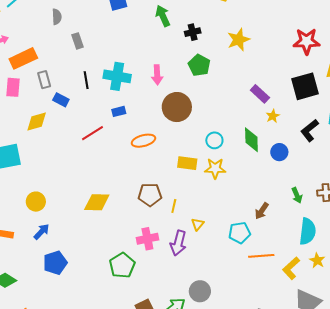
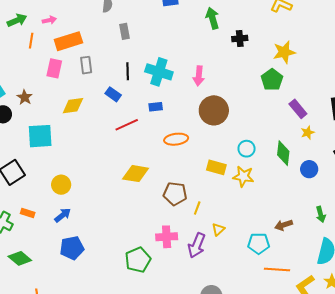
green pentagon: (199, 65) -> (272, 80), moved
blue rectangle: (61, 100) -> (113, 94), moved
yellow diamond: (97, 202) -> (136, 174), moved
brown arrow: (262, 211) -> (284, 225), turned 30

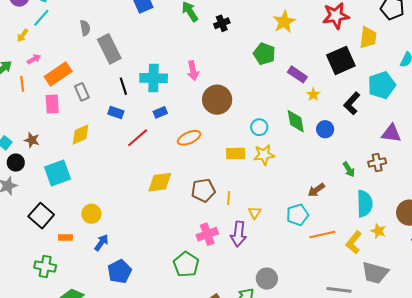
gray rectangle: (125, 31) -> (109, 49), size x1.8
yellow star: (284, 52) -> (284, 22), moved
orange rectangle: (28, 213) -> (65, 237), moved

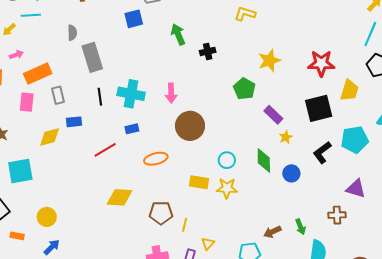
cyan line: (41, 18) -> (31, 15), turned 36
blue rectangle: (116, 112) -> (74, 122), moved, turned -35
green arrow: (349, 169) -> (301, 227), moved

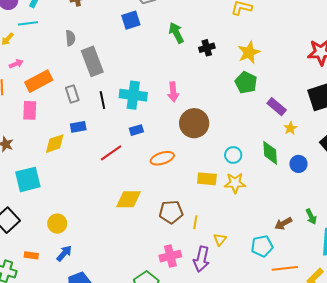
yellow star: (269, 61) -> (249, 52), moved
gray rectangle: (58, 95) -> (72, 94), moved
orange rectangle: (17, 236) -> (31, 255), moved

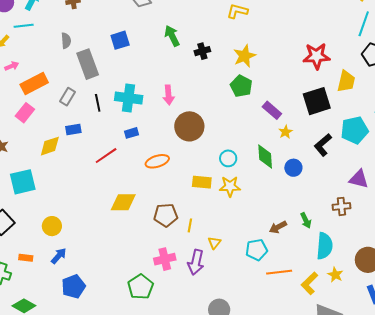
blue square: (131, 20) -> (120, 40), moved
gray rectangle: (72, 94) -> (68, 97), turned 48
pink rectangle: (30, 110) -> (25, 113), turned 36

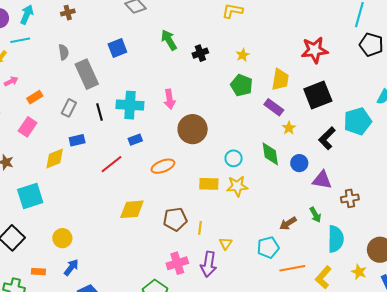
yellow star: (245, 56) -> (243, 55), size x0.6
yellow trapezoid: (346, 81) -> (280, 80), moved
orange rectangle: (34, 83) -> (35, 97), size x0.6
purple triangle: (359, 179) -> (322, 180), moved
yellow star: (335, 275) -> (359, 272), moved

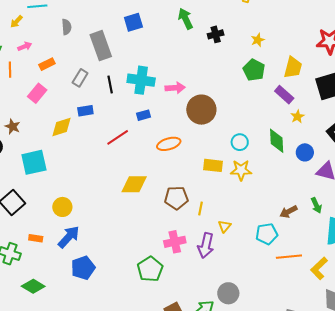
gray semicircle: (64, 52) -> (67, 27), moved
pink arrow: (170, 99) -> (175, 88), moved, turned -90
blue arrow: (71, 267) -> (69, 237), size x1.4

